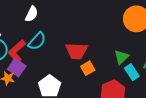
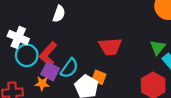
cyan semicircle: (37, 41) -> (69, 68), moved
orange square: (88, 68) -> (99, 77), moved, turned -32

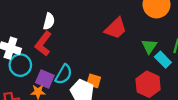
red trapezoid: (110, 47) -> (116, 28), moved, turned -35
red L-shape: (48, 54) -> (43, 44), moved

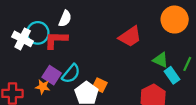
red L-shape: (43, 44) -> (56, 40), turned 45
green triangle: (149, 46) -> (161, 60), turned -49
cyan circle: (20, 65) -> (38, 33), moved

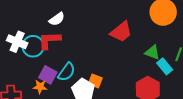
white semicircle: (65, 19) -> (57, 19), turned 35
cyan circle: (38, 33) -> (33, 46), moved

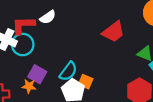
red L-shape: (49, 40) -> (23, 25), moved
cyan semicircle: (67, 72) -> (68, 71), moved

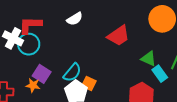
white semicircle: (48, 17) -> (75, 19), moved

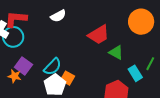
green triangle: (149, 59) -> (116, 52), moved

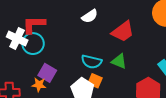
white semicircle: (58, 16) -> (90, 16), moved
green triangle: (116, 52) -> (119, 61), moved
cyan semicircle: (53, 67) -> (92, 62), moved, turned 66

